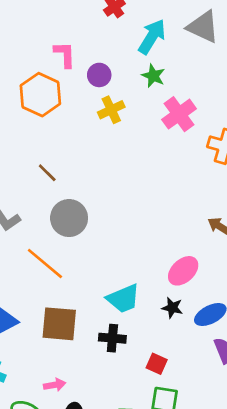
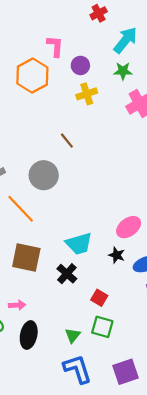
green star: (153, 76) -> (123, 71), turned -30
brown line: (47, 173) -> (67, 141), moved
black cross: (112, 338) -> (67, 274), turned 30

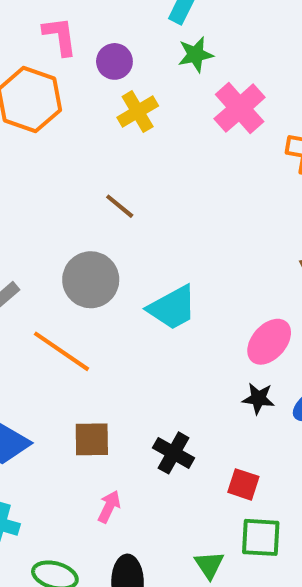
cyan trapezoid: (79, 244) -> (172, 308), moved
brown square: (26, 258) -> (92, 439), size x0.7
pink arrow: (17, 305) -> (109, 507), moved, turned -49

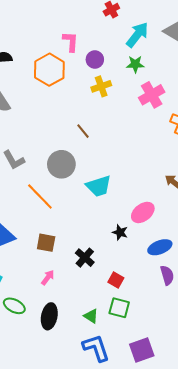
black star: (258, 398) -> (120, 232), moved
green triangle: (209, 565) -> (91, 316), turned -35

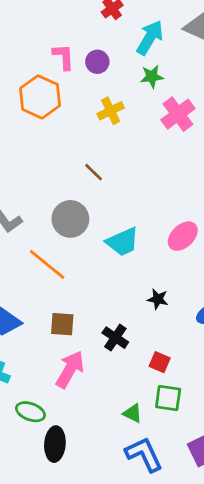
purple circle: (95, 59) -> (97, 62), moved
pink ellipse: (143, 212) -> (183, 236), moved
pink arrow: (48, 278) -> (70, 369), size x1.8
black ellipse: (49, 316) -> (55, 444), moved

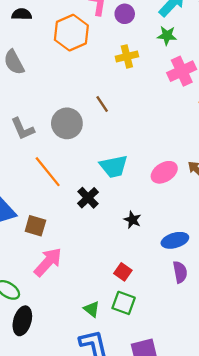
gray circle: (70, 219) -> (67, 123), moved
brown square: (62, 324) -> (35, 226), moved
black cross: (115, 338) -> (88, 198), moved

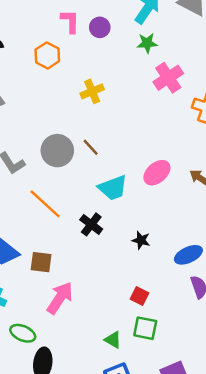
orange hexagon: (71, 33) -> (47, 55), size x0.7
yellow cross: (127, 56) -> (92, 91), moved
brown line: (102, 104) -> (91, 147), moved
pink ellipse: (164, 172) -> (157, 173), moved

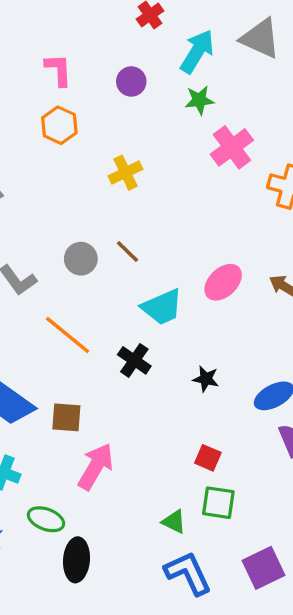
pink L-shape: (70, 21) -> (58, 70), moved
gray circle: (57, 151) -> (81, 259), size x0.7

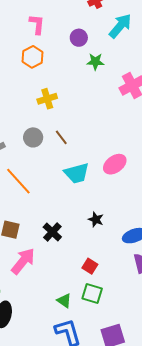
green star: (199, 100) -> (95, 62), moved
yellow cross: (125, 173) -> (47, 99), moved
black cross: (134, 360) -> (52, 232), moved

